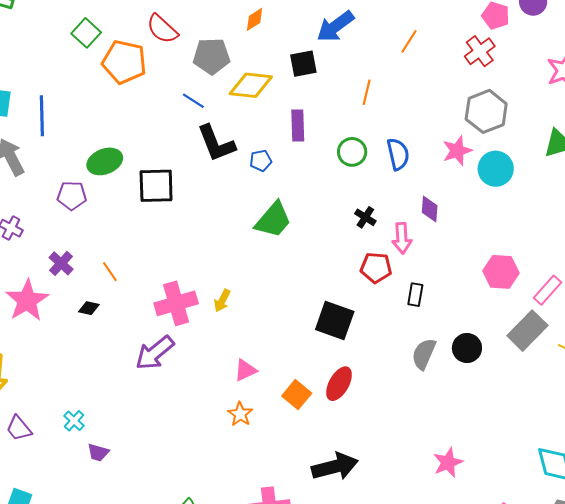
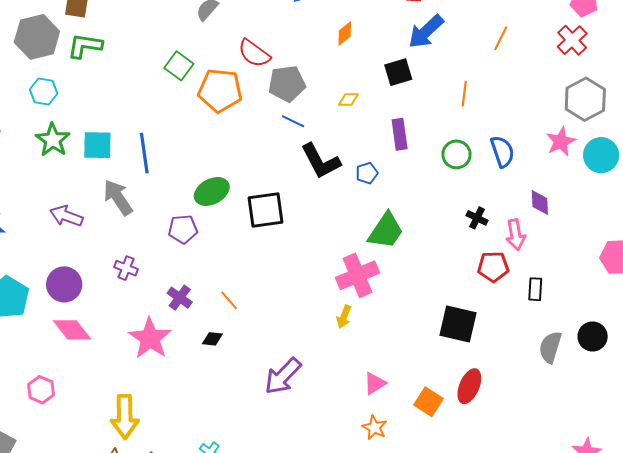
gray pentagon: (212, 56) -> (287, 84), moved
yellow diamond: (251, 85) -> (348, 99), size x0.5
pink cross: (176, 303) -> (357, 275), moved

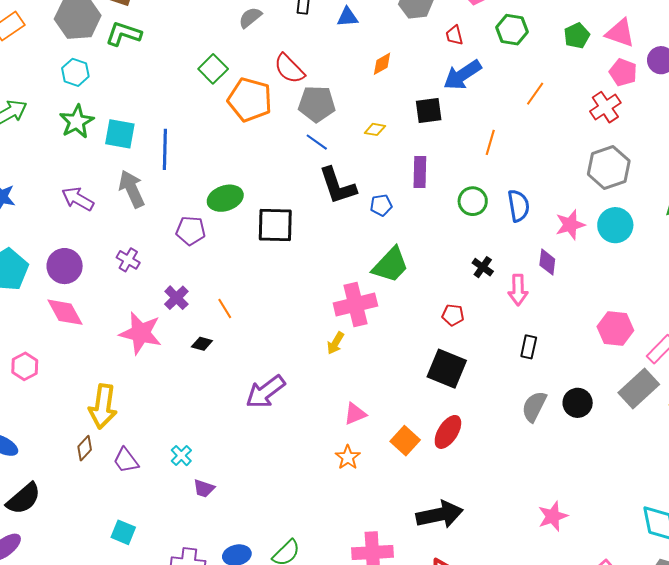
pink star: (561, 141) -> (570, 225), moved
red pentagon: (493, 267) -> (453, 315), moved, size x0.7
pink star: (150, 338) -> (141, 333), turned -30

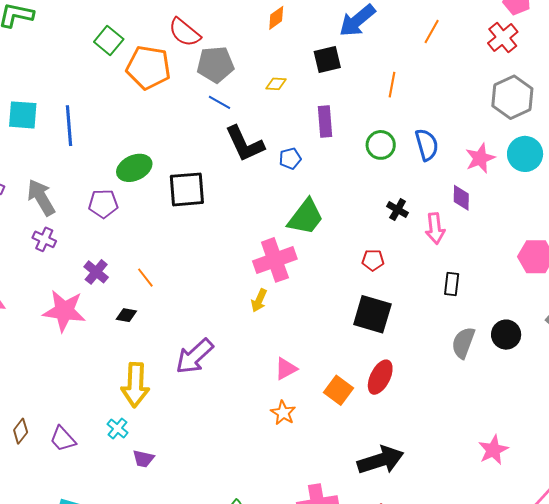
gray arrow: (132, 189) -> (41, 197), moved
yellow arrow: (103, 406) -> (135, 385), moved

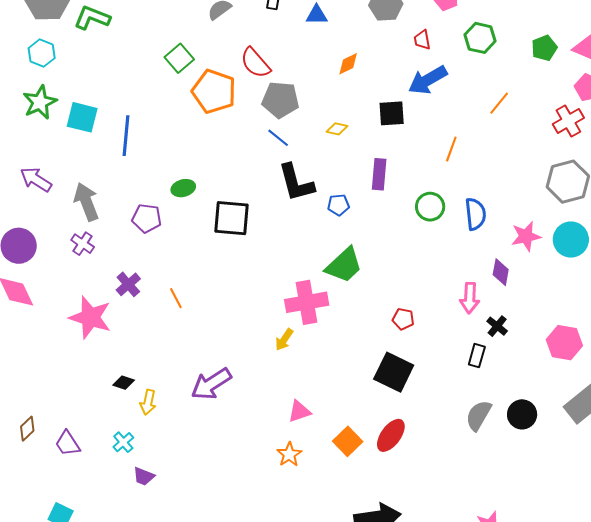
green ellipse: (134, 168) -> (183, 188), size x0.7
black cross: (398, 210) -> (497, 326), moved
black diamond: (126, 315) -> (124, 383), moved
yellow arrow: (135, 385) -> (148, 402), size x0.6

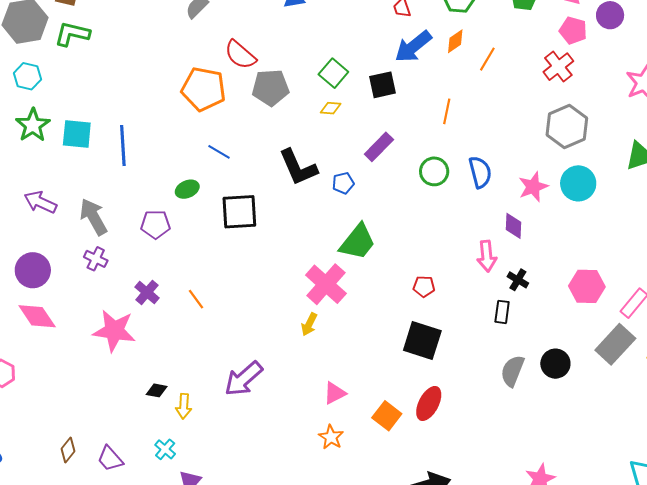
green square: (179, 58) -> (333, 73), moved
orange diamond: (348, 64) -> (455, 41), moved
blue line: (278, 138) -> (219, 152), moved
purple rectangle: (379, 174) -> (379, 147), turned 48
pink cross: (307, 302) -> (326, 284), turned -30

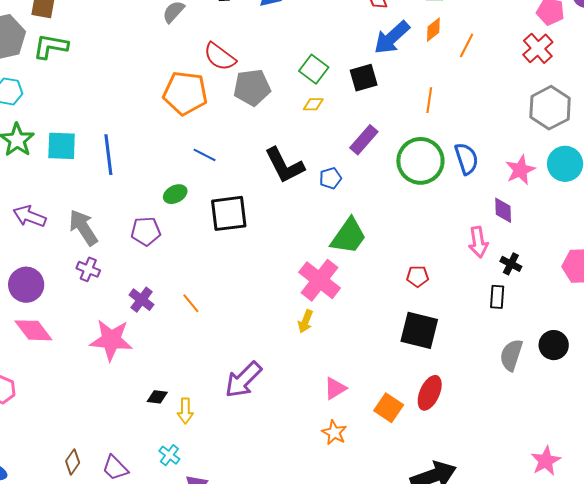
green circle: (434, 171) -> (420, 161), size x1.6

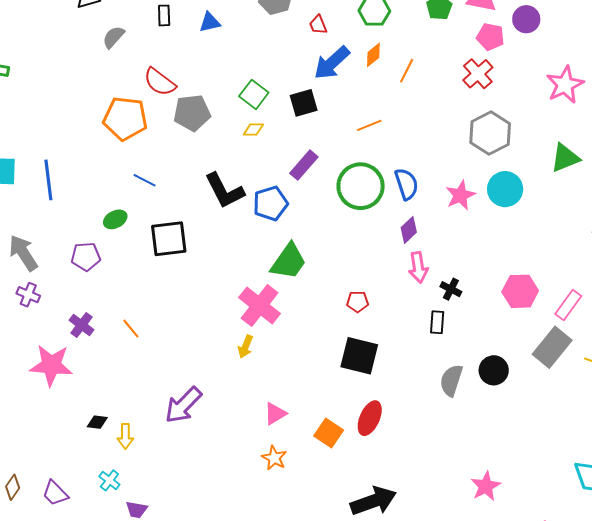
orange line: (429, 100) -> (369, 125), turned 60
blue pentagon: (330, 178) -> (270, 204), size x1.6
purple diamond: (503, 210) -> (409, 230), moved, turned 48

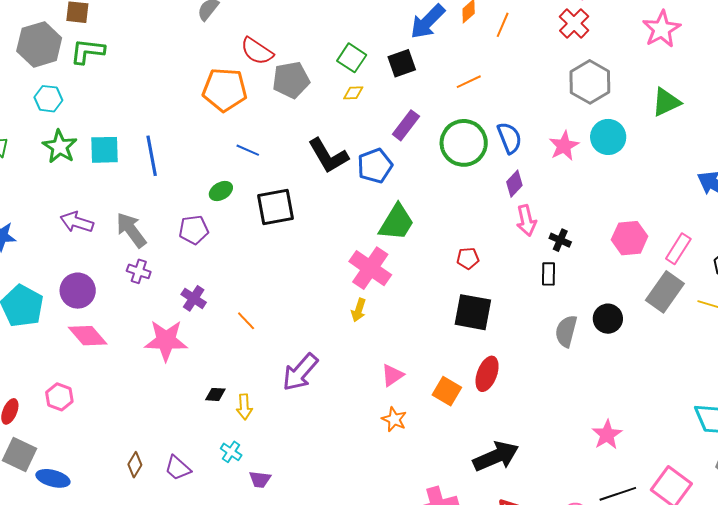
orange line: (131, 329) -> (246, 321), moved

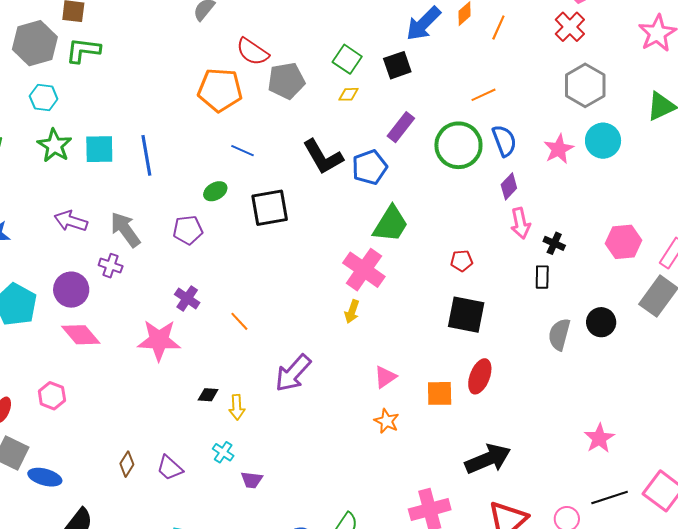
orange line: (469, 82) -> (484, 95), moved
purple cross: (139, 271) -> (111, 266), moved
orange square: (447, 391) -> (440, 393), turned -32

